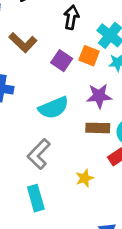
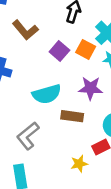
brown rectangle: (98, 128) -> (72, 116), moved
yellow star: (85, 178) -> (79, 164), moved

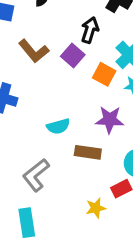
purple square: (59, 51) -> (73, 56), moved
cyan semicircle: (47, 94) -> (58, 126), size x0.7

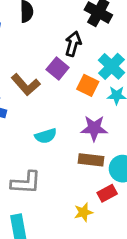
brown L-shape: (34, 51) -> (26, 85), moved
brown rectangle: (88, 152) -> (91, 160), moved
gray L-shape: (36, 175) -> (26, 183), turned -136

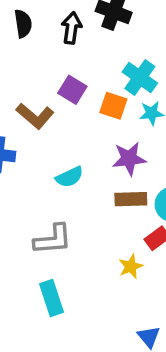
black arrow: (73, 44) -> (71, 28), moved

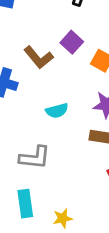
yellow star: (131, 266) -> (63, 218), moved

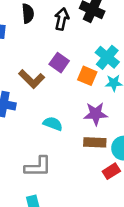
cyan semicircle: (57, 111) -> (53, 124), turned -138

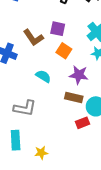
purple square: (59, 63) -> (58, 29), turned -35
orange square: (87, 76) -> (64, 51), moved

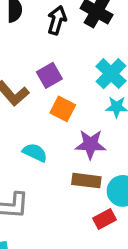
purple square: (58, 29) -> (49, 75), turned -35

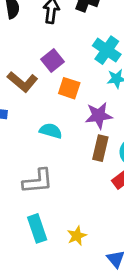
brown rectangle: (86, 181) -> (100, 148), turned -75

